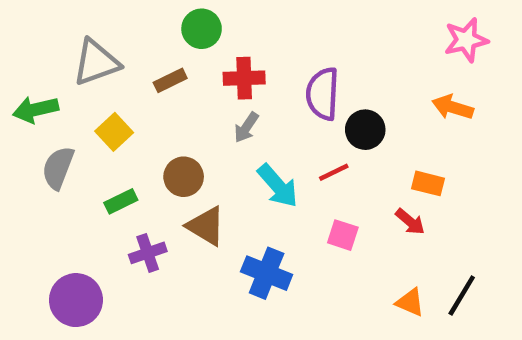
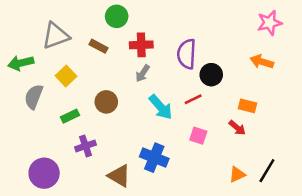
brown rectangle: (170, 80) -> (98, 46), turned 54
brown triangle: (206, 226) -> (119, 176), moved
orange triangle: (410, 302) -> (237, 174), turned -48

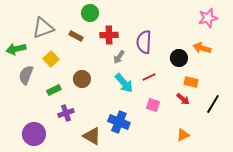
gray arrow: (143, 73) -> (119, 57), moved
black circle: (211, 75) -> (179, 58), moved
black line: (267, 171) -> (213, 104), moved

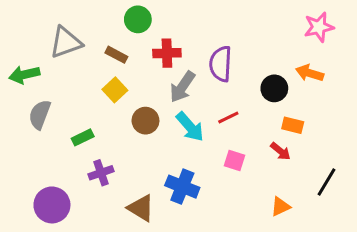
gray arrow: (119, 57) -> (182, 87), size x1.5
yellow square: (51, 59) -> (115, 90), moved
brown circle: (82, 79) -> (145, 121), moved
black line: (213, 104) -> (326, 182), moved

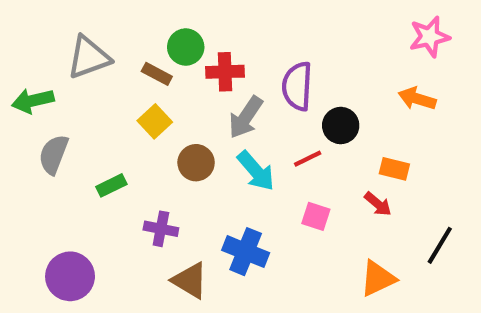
green circle: (138, 19) -> (186, 47), moved
black circle: (274, 88) -> (341, 126), moved
purple cross: (101, 173) -> (161, 229), moved, turned 30
orange triangle: (280, 206) -> (378, 278), size x1.4

